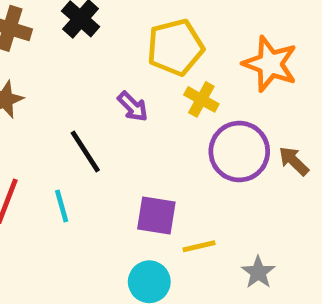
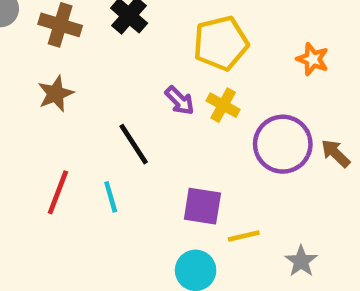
orange star: (270, 64) -> (313, 59), size x0.6
yellow cross: (201, 99) -> (223, 105), moved

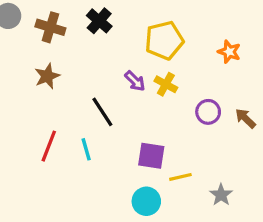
purple circle: (283, 144) -> (208, 112), size x0.6

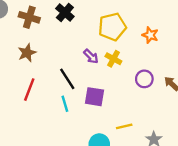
orange star: (229, 52) -> (150, 35), moved
red line: (49, 146) -> (29, 90), moved
cyan line: (86, 149) -> (65, 104), moved
purple square: (151, 156) -> (95, 97), moved

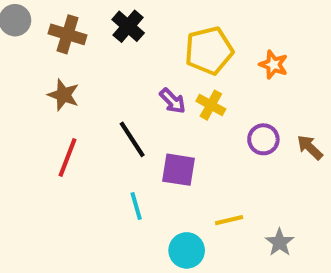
brown star: (27, 53) -> (63, 95), turned -30
cyan line: (65, 104) -> (136, 206), moved

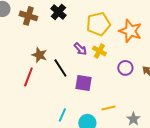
orange star: (273, 65) -> (130, 31), size x1.6
brown star: (63, 95) -> (39, 55), moved
cyan line: (136, 206) -> (62, 115), moved, turned 40

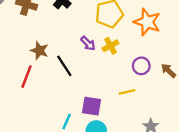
yellow cross: (99, 51) -> (110, 46), turned 32
purple square: (83, 83) -> (92, 106), moved
yellow line: (108, 108) -> (127, 92), moved

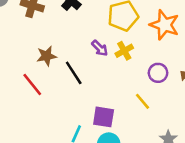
brown star: (39, 50) -> (46, 56), turned -30
red line: (26, 77) -> (32, 85), turned -60
yellow line: (127, 92) -> (142, 101), turned 63

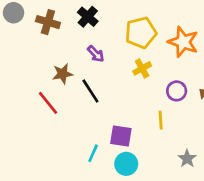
purple arrow: (100, 48) -> (96, 54), moved
yellow line: (142, 101) -> (161, 120), turned 36

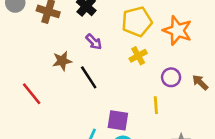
red line: (48, 103) -> (32, 94), moved

